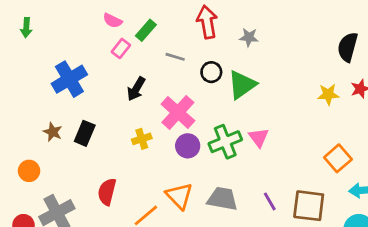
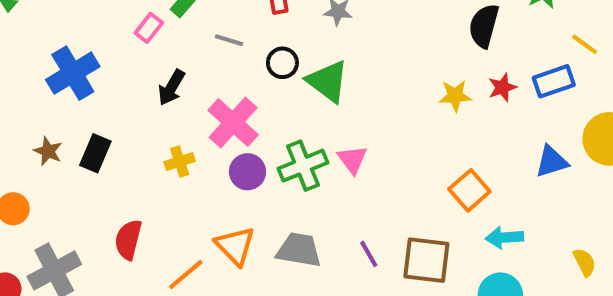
green triangle: (242, 85) -> (328, 81), turned -48

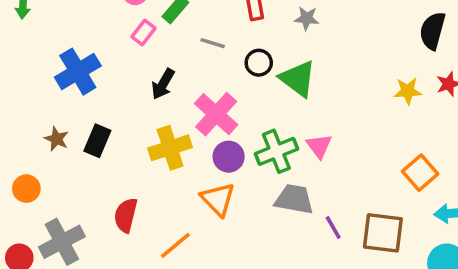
yellow cross: (180, 161) -> (170, 148), size x1.6
orange triangle: (235, 246) -> (218, 199), moved
gray trapezoid: (299, 250) -> (294, 199), moved

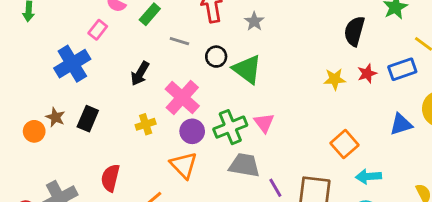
gray star: (307, 18) -> (254, 21), turned 30
pink rectangle: (143, 33) -> (98, 30), moved
yellow cross: (170, 148) -> (146, 124), size x0.6
orange circle: (26, 189) -> (34, 131), moved

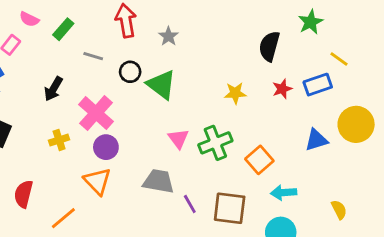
yellow star: (335, 79) -> (235, 93), moved
green cross: (230, 127) -> (215, 143), moved

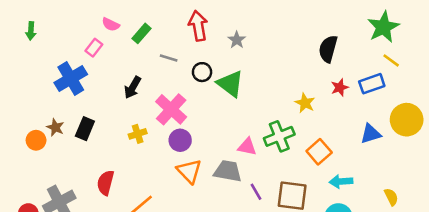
green star: (311, 22) -> (383, 27), moved, size x1.4
yellow star: (235, 93) -> (305, 103), moved, turned 30
pink triangle: (178, 139) -> (247, 147), moved, turned -42
orange triangle: (97, 181) -> (189, 171), moved

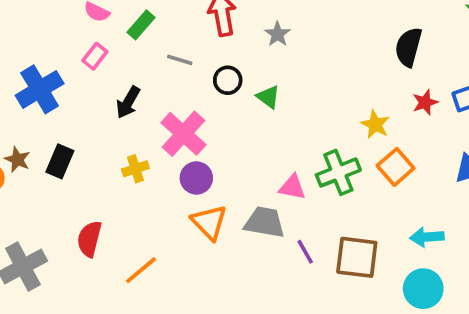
pink rectangle: (94, 48) -> (95, 56), moved
green triangle: (230, 84) -> (268, 97), size x0.6
orange square: (319, 152) -> (396, 167), moved

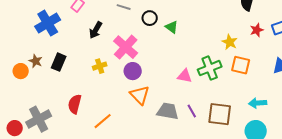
orange square: (396, 167) -> (241, 65), turned -36
gray trapezoid: (265, 222) -> (168, 111), moved

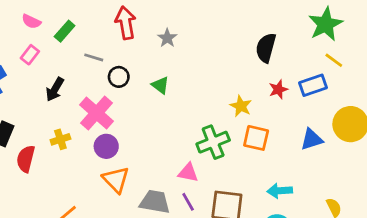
black circle: (150, 18) -> (119, 77), moved
pink triangle: (185, 76) -> (188, 173), moved
red semicircle: (75, 104) -> (26, 159), moved

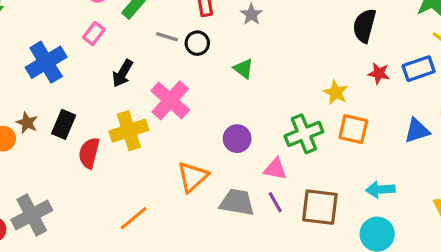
black circle: (119, 77) -> (197, 43), moved
red star: (278, 89) -> (379, 73), turned 30
yellow cross: (60, 139) -> (129, 131), size x1.6
purple circle: (106, 146) -> (237, 139), moved
orange triangle: (116, 180) -> (193, 177), turned 32

